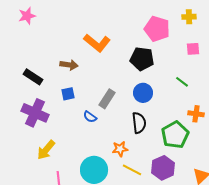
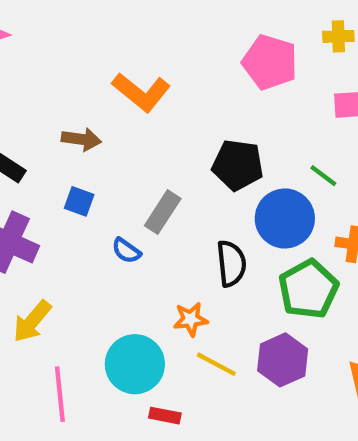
black pentagon: (142, 59) -> (238, 165), moved
blue circle: (143, 93) -> (285, 219), moved, size x1.4
blue square: (68, 94) -> (79, 201), turned 32

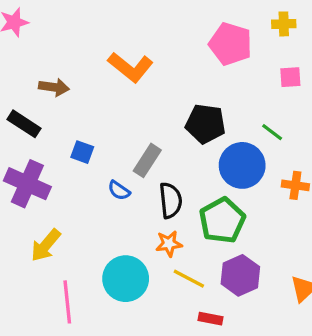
brown arrow: (81, 139) -> (54, 87), moved
black semicircle: (231, 263) -> (171, 200), moved
green pentagon: (308, 289) -> (222, 220), moved
red rectangle: (165, 416) -> (210, 319), moved

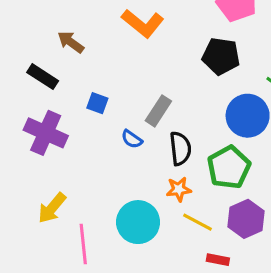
brown arrow: (54, 87) -> (71, 42), turned -152
black pentagon: (205, 124) -> (221, 56), moved
yellow arrow: (46, 245) -> (52, 208), moved

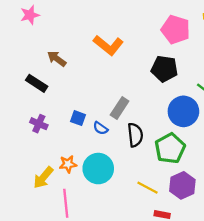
blue square: (97, 103) -> (78, 118), moved
purple cross: (46, 133) -> (39, 124), size x0.6
orange star: (179, 189) -> (68, 164), moved
cyan circle: (138, 222) -> (98, 169), moved

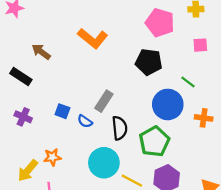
cyan circle: (98, 169) -> (104, 163), moved

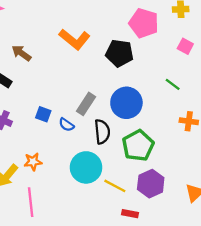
pink square: (200, 45) -> (185, 46), turned 32
black pentagon: (149, 62) -> (120, 53), moved
blue circle: (168, 104) -> (126, 103), moved

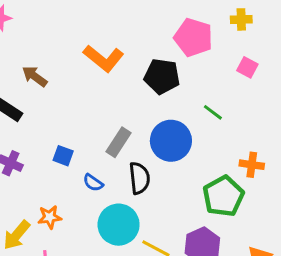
green line: (173, 84) -> (213, 112), moved
blue semicircle: (66, 125) -> (93, 183), moved
green pentagon: (138, 145) -> (223, 196), moved

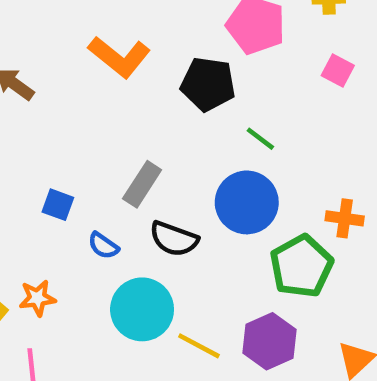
green line: (213, 112) -> (260, 139), moved
blue circle: (171, 141) -> (247, 202), moved
black semicircle: (139, 178) -> (174, 239), turned 116

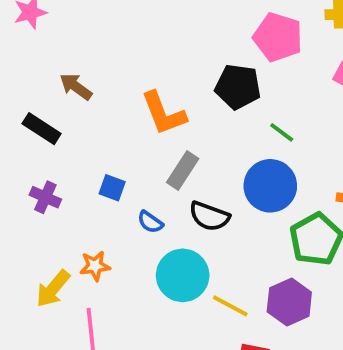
orange L-shape: (119, 57) -> (164, 113), moved, turned 30

